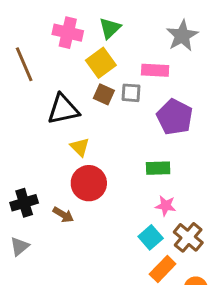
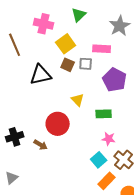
green triangle: (110, 28) -> (79, 15), moved
yellow triangle: (80, 147) -> (78, 100), moved
gray triangle: (20, 246) -> (12, 178), moved

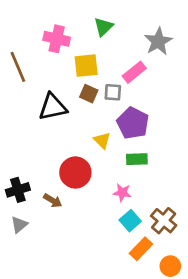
yellow square: (66, 44) -> (86, 66), turned 30
pink rectangle: (102, 49) -> (134, 72), turned -42
purple pentagon: (115, 80) -> (133, 123), moved
pink star: (109, 139) -> (122, 193), moved
gray triangle: (12, 178) -> (19, 225), moved

